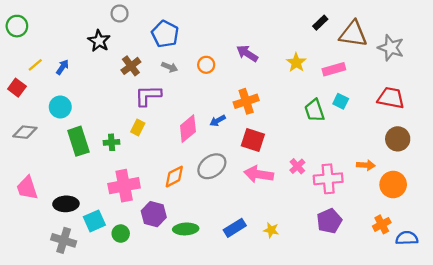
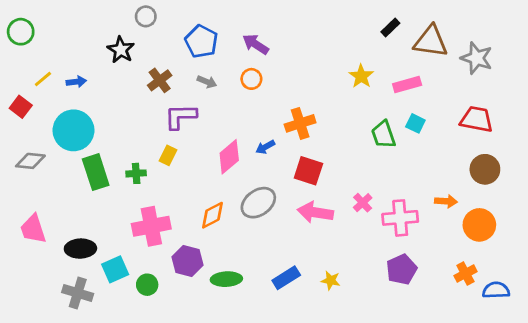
purple arrow: (247, 53) -> (256, 44), moved
blue arrow: (63, 67) -> (76, 82), turned 49
cyan circle: (60, 107) -> (73, 130), size x1.5

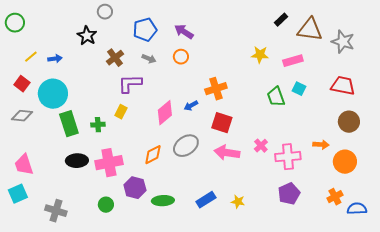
blue pentagon: (201, 41) -> (145, 30), turned 30
yellow star: (361, 76) -> (260, 55), turned -30
red square: (21, 107) -> (22, 84), moved
black ellipse: (80, 249) -> (77, 161), moved
cyan square: (115, 269) -> (18, 194), moved

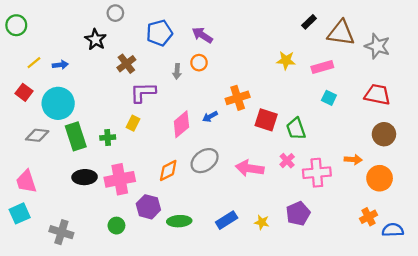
gray arrow: (149, 59) -> (177, 71), moved, turned 72
green trapezoid: (276, 97) -> (296, 129), moved
gray diamond: (22, 116) -> (37, 135), moved
red square: (222, 123) -> (266, 120), moved
purple pentagon: (289, 194) -> (298, 213), moved

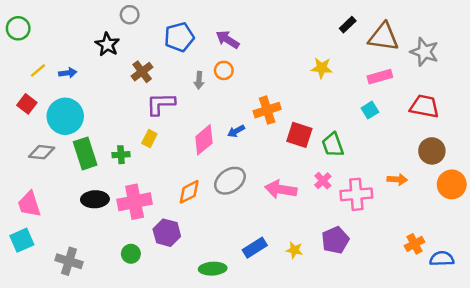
pink rectangle: (322, 67) -> (380, 77), moved
cyan square: (329, 98) -> (370, 110), turned 32
orange circle: (380, 178) -> (452, 184), moved
green ellipse: (179, 221) -> (213, 269), moved

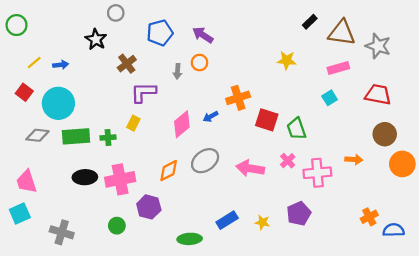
green rectangle: (85, 153) -> (76, 136), turned -76

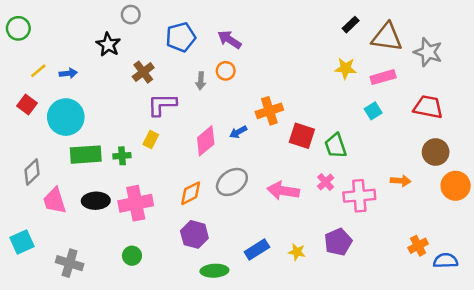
yellow star: (287, 60) -> (346, 68), moved
gray diamond: (37, 135) -> (32, 172), moved, turned -50
pink trapezoid: (26, 182) -> (55, 201), moved
purple hexagon: (149, 207) -> (194, 234), moved

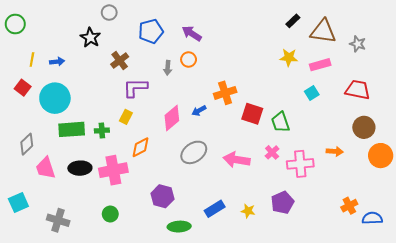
gray star: (428, 52) -> (358, 44), size x0.7
yellow line: (38, 71) -> (32, 60), turned -40
orange diamond: (191, 193) -> (141, 147), moved

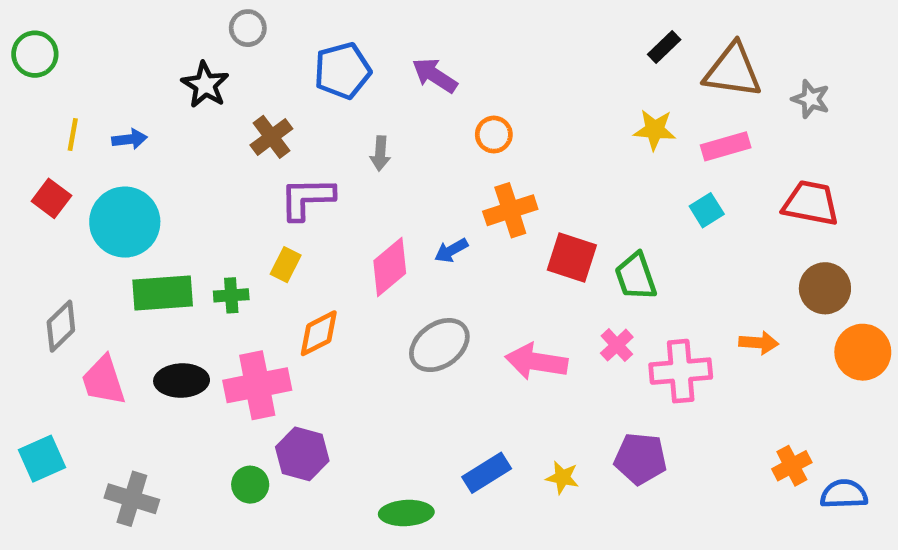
orange circle: (189, 60) -> (494, 135), moved
purple hexagon: (162, 196) -> (302, 454), moved
purple pentagon: (282, 203) -> (640, 459), turned 30

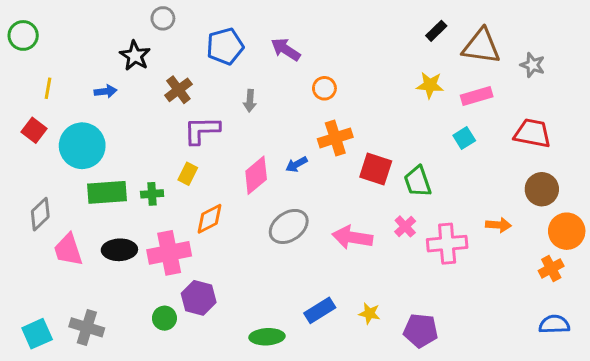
blue arrow: (130, 139) -> (105, 91), moved
cyan square: (42, 459) -> (37, 334), moved
purple pentagon: (640, 459) -> (421, 331), moved
orange cross: (792, 466) -> (551, 268), moved

